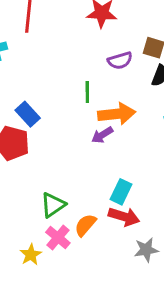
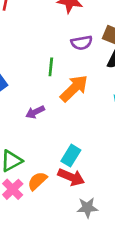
orange arrow: (117, 114) -> (74, 88), turned -44
purple arrow: (102, 135) -> (35, 112), moved

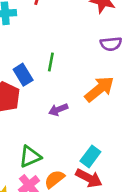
green line: (51, 67) -> (51, 62), moved

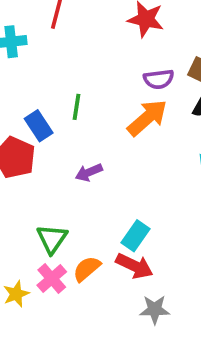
orange arrow: (99, 89) -> (147, 118), moved
green triangle: (30, 157) -> (52, 239), turned -30

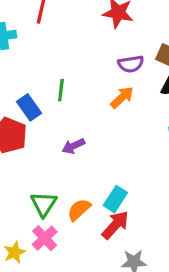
orange arrow: (147, 118) -> (122, 97), size x0.7
red arrow: (134, 266) -> (115, 225), turned -72
orange semicircle: (87, 269) -> (79, 210), moved

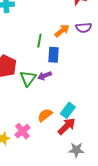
orange arrow: (122, 97) -> (62, 31), moved
blue rectangle: (29, 107) -> (54, 55), moved, turned 35
green triangle: (44, 204) -> (28, 78), moved

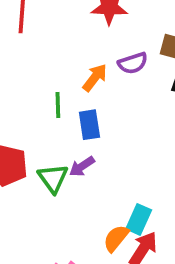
orange semicircle: (45, 115) -> (116, 238), moved

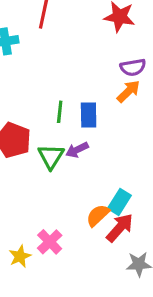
orange arrow: (95, 78) -> (128, 91), moved
green line: (58, 105) -> (60, 112), moved

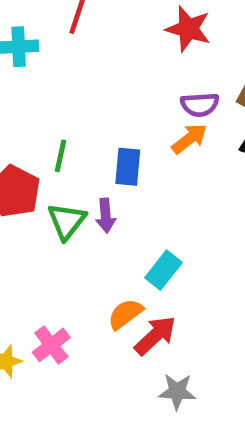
green line: (60, 112) -> (60, 156), moved
purple arrow: (77, 150) -> (106, 216), turned -75
cyan rectangle: (119, 202) -> (163, 270), moved

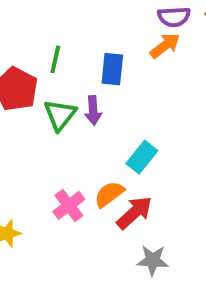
pink cross: (51, 345) -> (69, 205), moved

